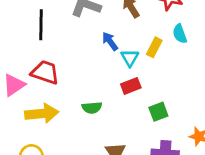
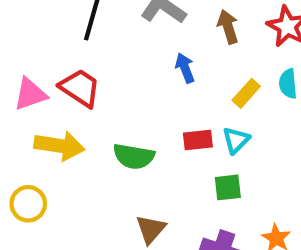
cyan triangle: (130, 58) -> (236, 140), moved
green semicircle: (92, 108) -> (134, 156), size x1.4

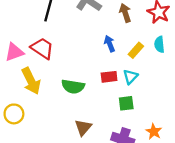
blue arrow: (185, 68) -> (110, 44), moved
yellow arrow: (59, 146) -> (31, 81), turned 56

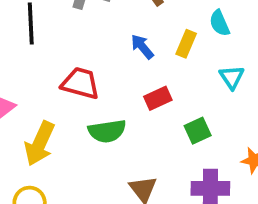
red trapezoid: (42, 48) -> (80, 83), moved
cyan triangle: (130, 77) -> (232, 77), moved
yellow arrow: (31, 81) -> (40, 144), turned 68

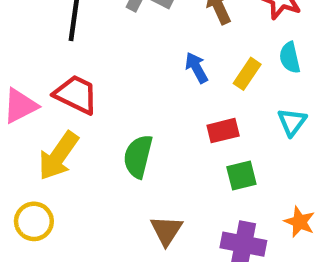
red trapezoid: (80, 83) -> (76, 94), moved
red rectangle: (158, 98) -> (223, 131), moved
green semicircle: (107, 131) -> (138, 156), turned 102

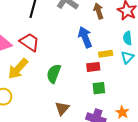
blue arrow: (196, 68) -> (85, 37), size x1.5
yellow rectangle: (247, 74) -> (106, 54), moved, turned 40
cyan triangle: (292, 122) -> (127, 57), moved

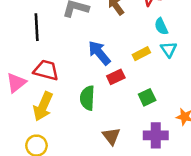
blue arrow: (85, 37) -> (99, 53), moved
red rectangle: (93, 67) -> (116, 77), moved

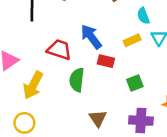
cyan semicircle: (161, 26) -> (143, 16), moved
red trapezoid: (46, 70) -> (59, 50), moved
red rectangle: (116, 77) -> (106, 61), turned 35

